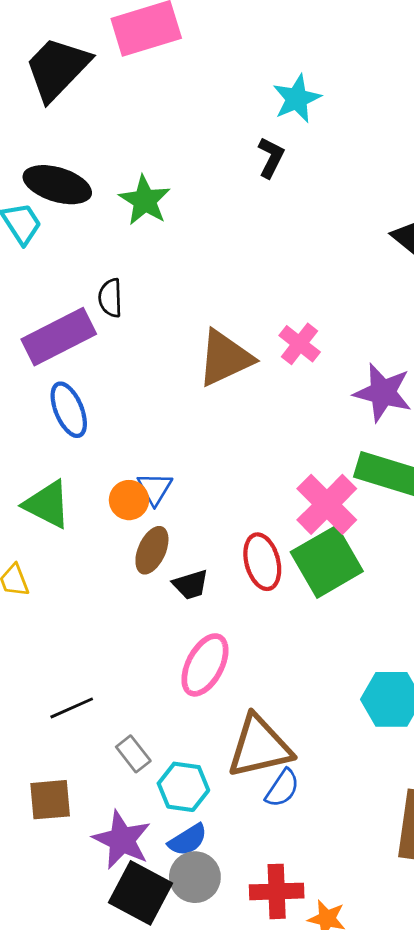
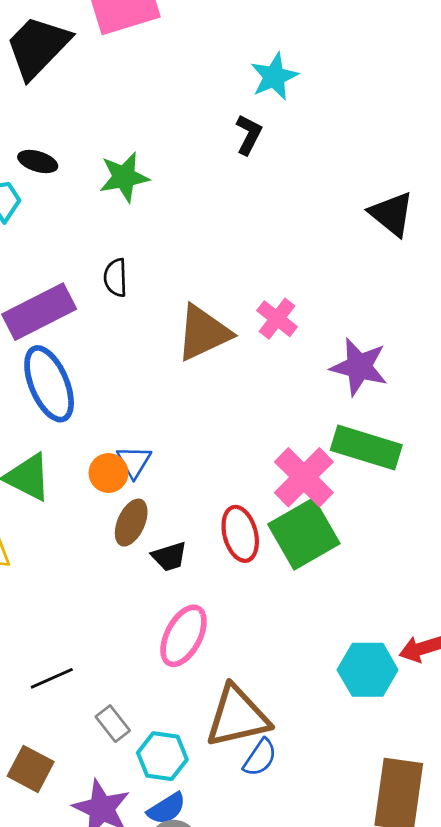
black ellipse: (57, 185) -> (38, 162), size x0.6
green star: (145, 200) -> (124, 177), turned 30
black semicircle: (110, 298) -> (116, 278), moved
blue ellipse: (69, 410) -> (49, 384), size x1.4
brown square: (50, 800) -> (31, 769), turned 33

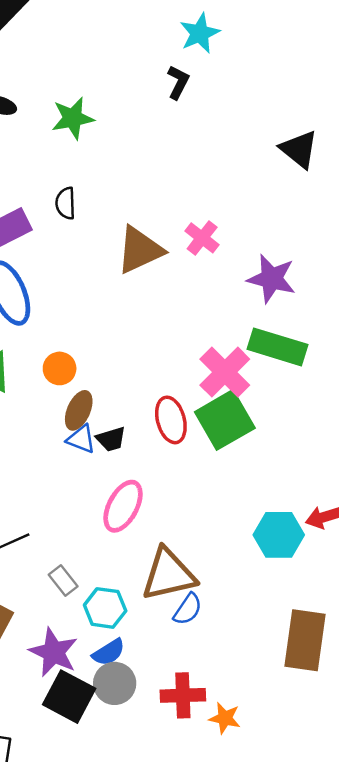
blue triangle: (134, 462) -> (81, 439), moved, turned -40

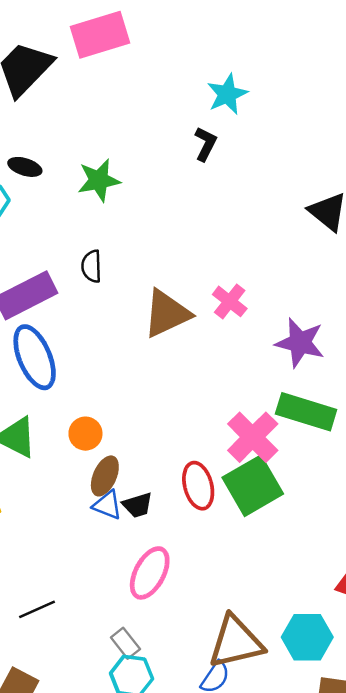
cyan hexagon: (279, 535) -> (307, 637), moved
brown triangle: (169, 574) -> (236, 642), moved
gray rectangle: (63, 580) -> (125, 643), moved

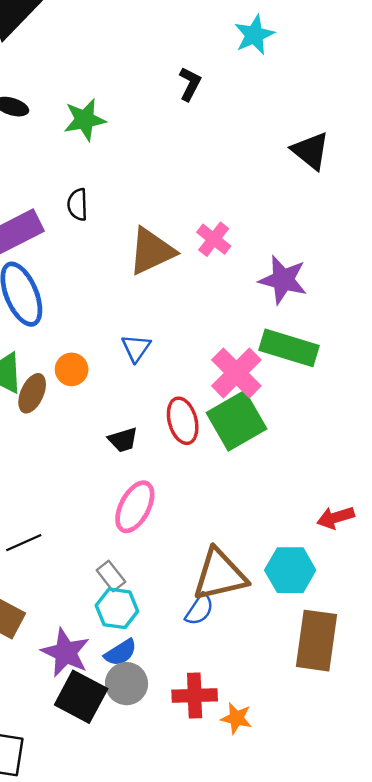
cyan star: (227, 94) -> (254, 35), moved
brown ellipse: (105, 476) -> (32, 393), moved
blue triangle: (107, 505) -> (136, 348), moved, turned 44

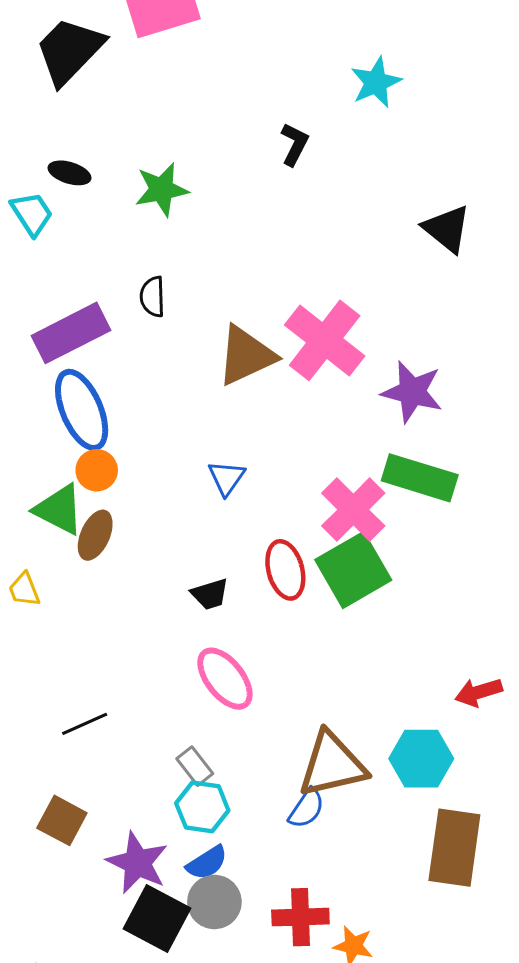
pink cross: (214, 239) -> (325, 340), size x1.8
orange circle: (72, 369) -> (97, 470), moved
pink ellipse: (135, 507) -> (225, 679), turned -66

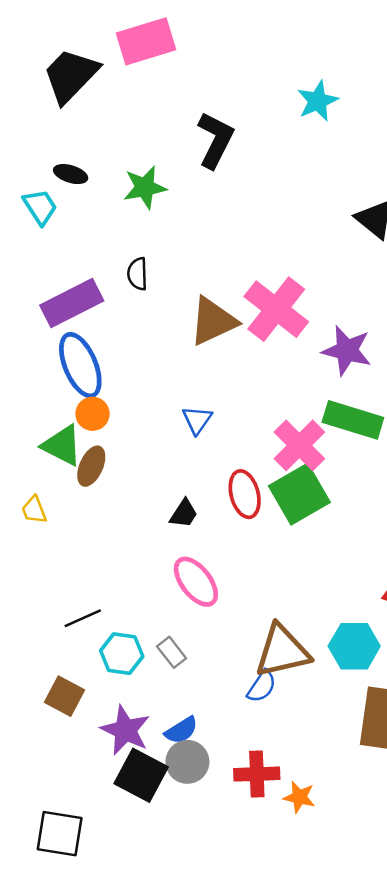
black L-shape: (294, 144) -> (215, 140), moved, size x1.6
black trapezoid: (210, 594) -> (184, 514), turned -40
cyan hexagon: (202, 807) -> (122, 654), moved

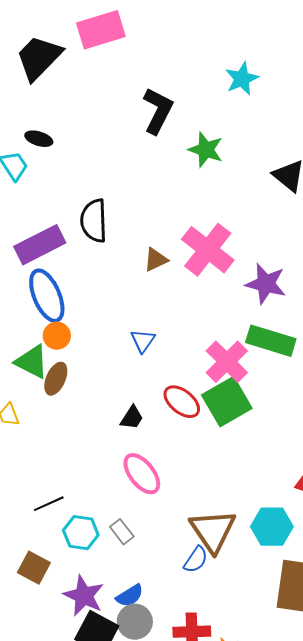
green star: (145, 187) -> (206, 150), moved, turned 30
black semicircle: (138, 274) -> (94, 221), size x1.6
brown triangle: (213, 321) -> (156, 260), size x0.6
red ellipse: (245, 494) -> (182, 402), turned -36
brown triangle: (282, 651) -> (213, 531), turned -51

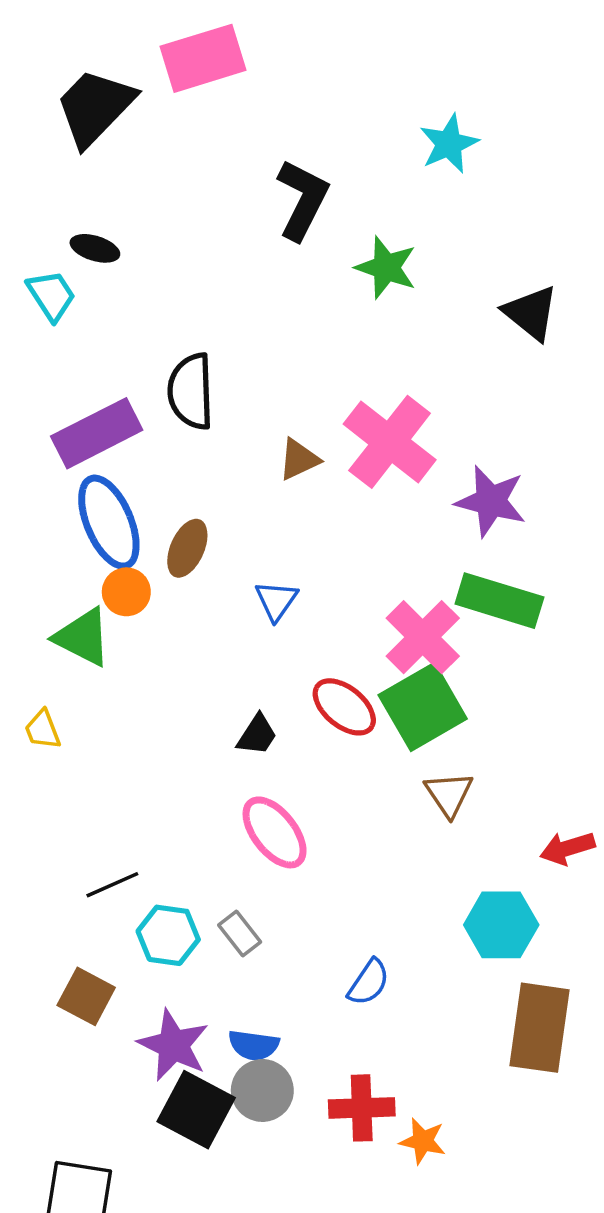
brown ellipse: (56, 379) -> (187, 548), moved
brown triangle: (213, 531) -> (449, 794), moved, size x0.6
blue semicircle: (130, 596) -> (254, 1045), turned 40

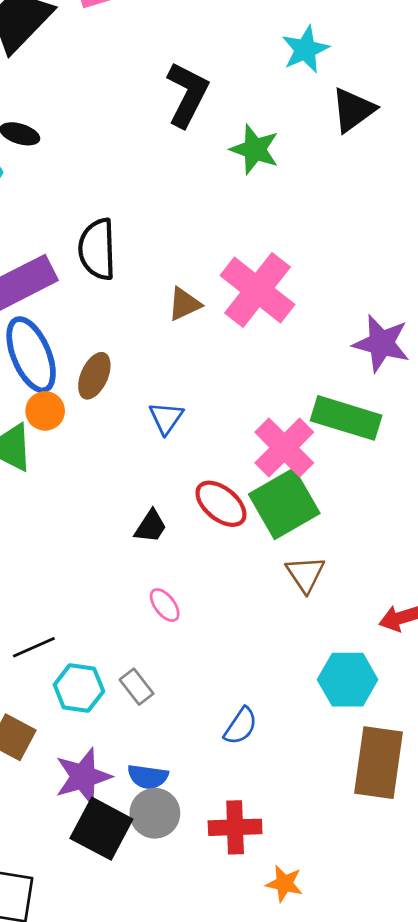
black triangle: (531, 313) -> (353, 110), moved, turned 45
purple star: (491, 501) -> (381, 343), moved
pink ellipse: (275, 832) -> (165, 605), size x0.6
purple star: (173, 1045) -> (83, 777), turned 30
orange star: (423, 1141) -> (284, 884), moved

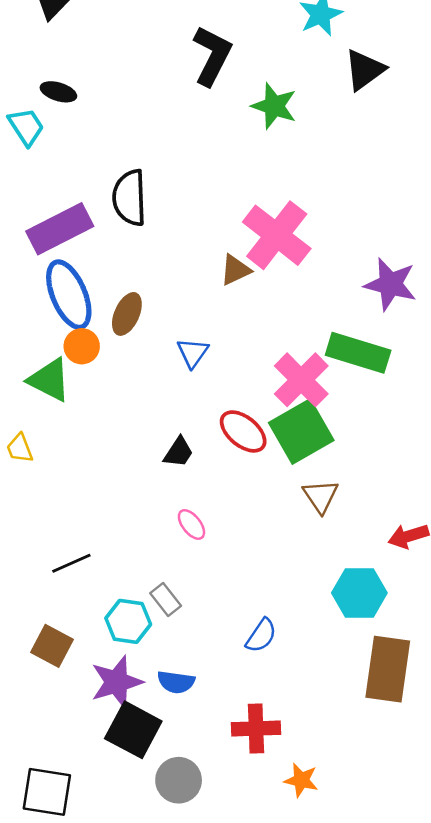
brown triangle: (184, 304) -> (235, 270), moved
cyan hexagon: (79, 688) -> (128, 621), moved
gray circle: (155, 813) -> (179, 780), moved

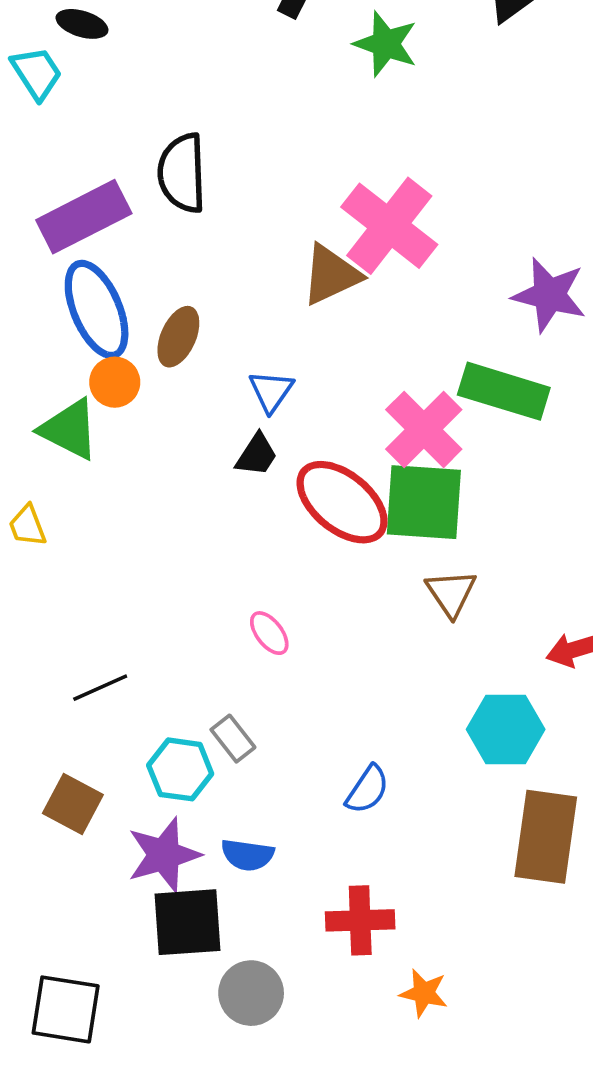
brown triangle: (235, 270) -> (331, 275), size x1.4
red ellipse: (243, 431) -> (342, 502), size x1.4
green square: (301, 431) -> (424, 502), turned 34
black trapezoid: (179, 452) -> (257, 455), moved
black square: (133, 730) -> (187, 922), turned -32

